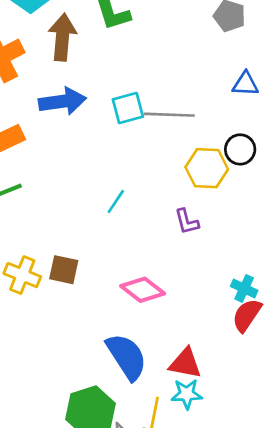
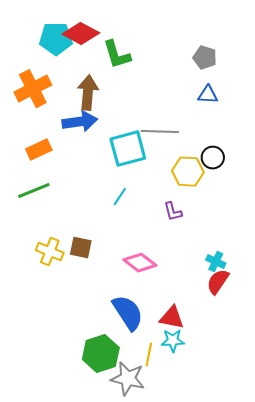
brown arrow: (62, 37) -> (88, 93), moved
blue triangle: (245, 84) -> (208, 95), moved
cyan square: (128, 108) -> (128, 149), moved, size x1.5

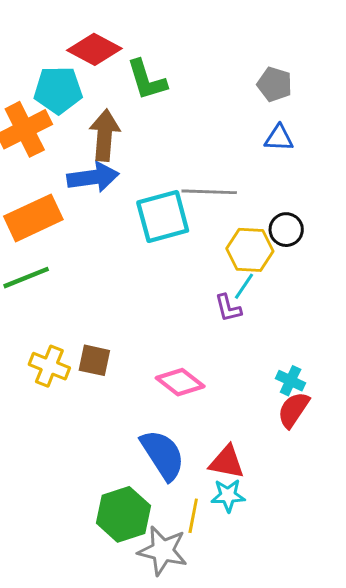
cyan pentagon: (56, 39) -> (58, 90), moved
orange rectangle: (39, 150) -> (33, 218), size x1.5
cyan line: (120, 197) -> (244, 286), moved

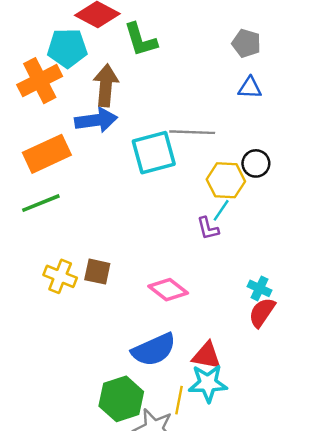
blue semicircle: (163, 455) -> (154, 350), turned 99
cyan star: (228, 495) -> (208, 383), size x1.4

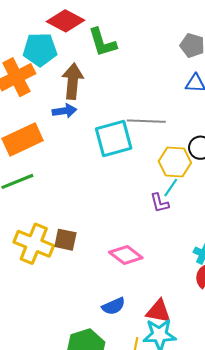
blue arrow: (96, 120) -> (64, 111), size x0.7
yellow cross: (60, 276) -> (34, 244), size x1.4
blue semicircle: (154, 350) -> (114, 306), size x0.6

